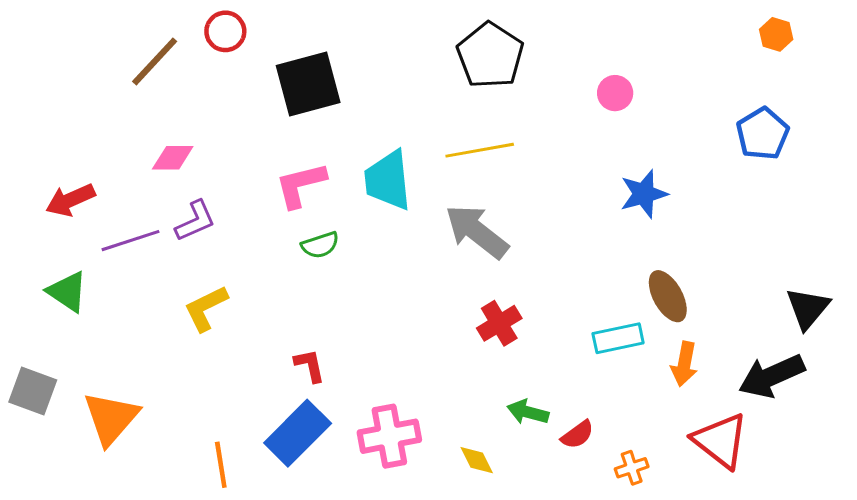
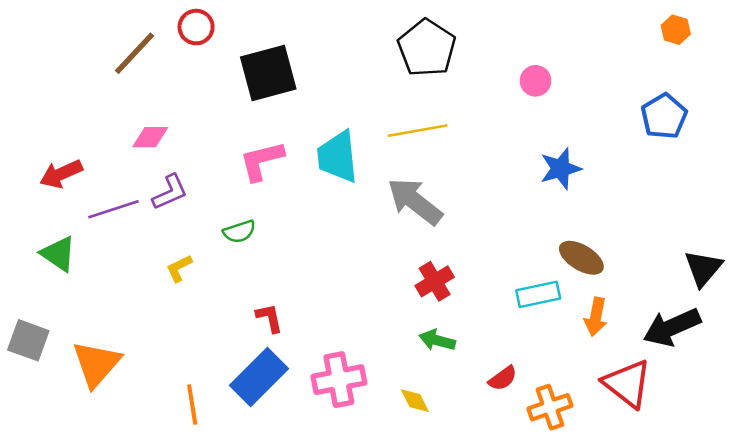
green semicircle: (320, 245) -> (239, 232), moved
brown ellipse: (668, 296) -> (581, 258), turned -30
yellow L-shape: (206, 308) -> (179, 268), size x0.7
green arrow: (528, 412) -> (437, 340), moved
orange cross: (632, 468) -> (550, 407), size x1.5

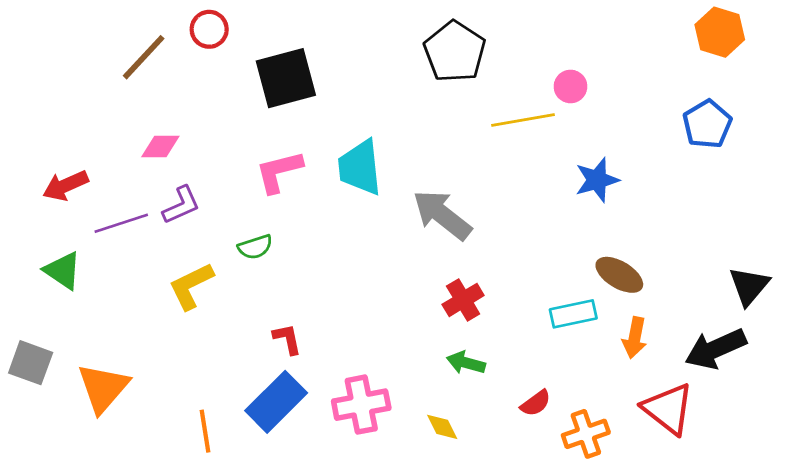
orange hexagon: (676, 30) -> (720, 32), size x1.6
yellow line: (418, 131) -> (523, 120), moved
yellow L-shape: (179, 268) -> (191, 286), size x1.6

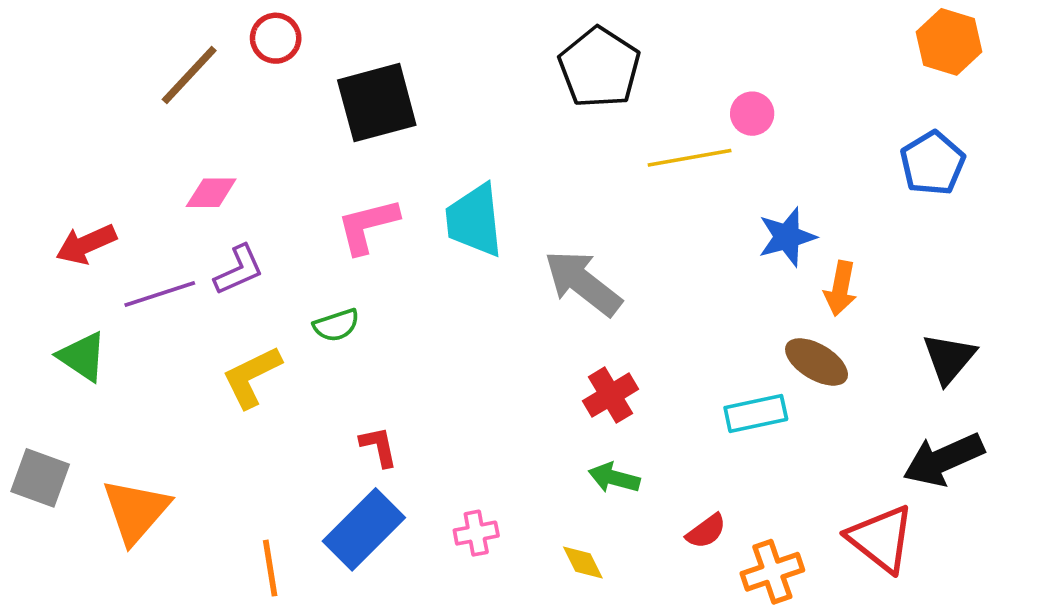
black triangle: (749, 286) -> (949, 358), moved
orange arrow: (635, 338) -> (840, 288), moved
pink cross: (361, 405) -> (476, 533), size x0.6

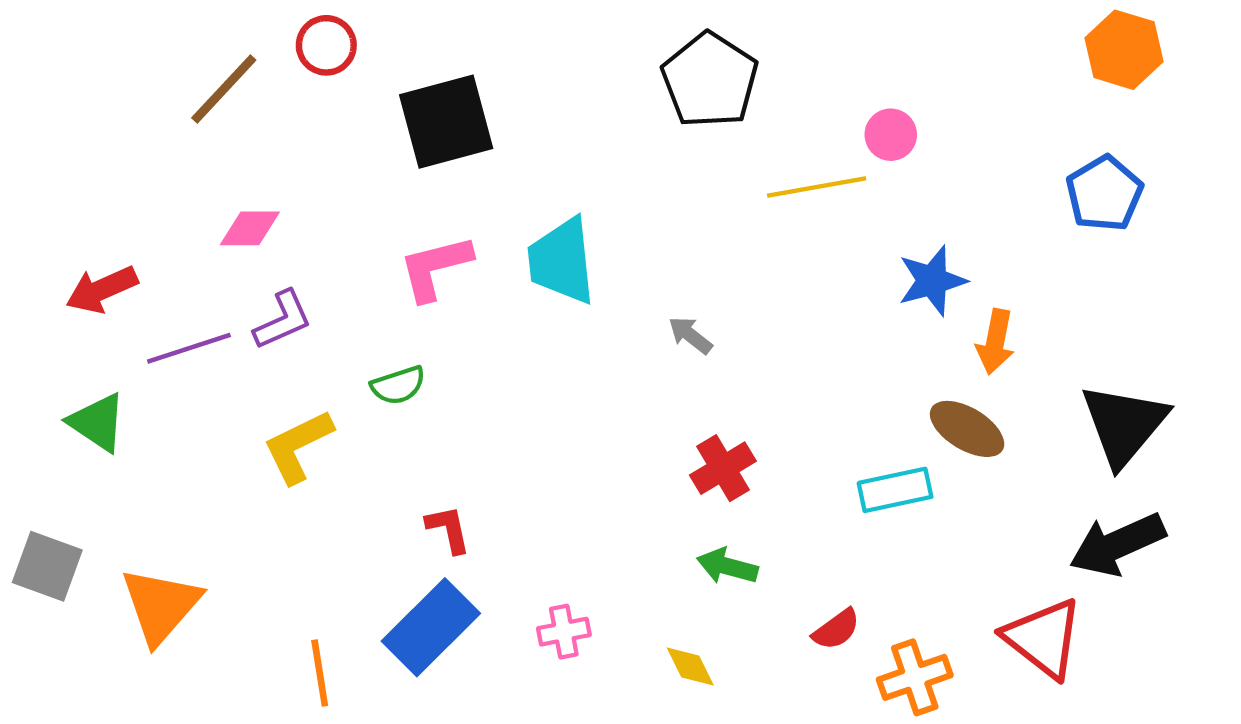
gray arrow: (583, 283) -> (690, 335), size x0.5
black triangle: (949, 358) -> (1124, 425), size x1.4

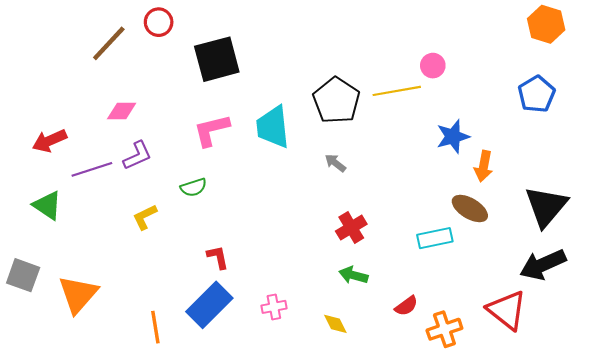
black pentagon: (710, 80) -> (336, 101), moved
yellow L-shape: (298, 446) -> (145, 217), size x0.7

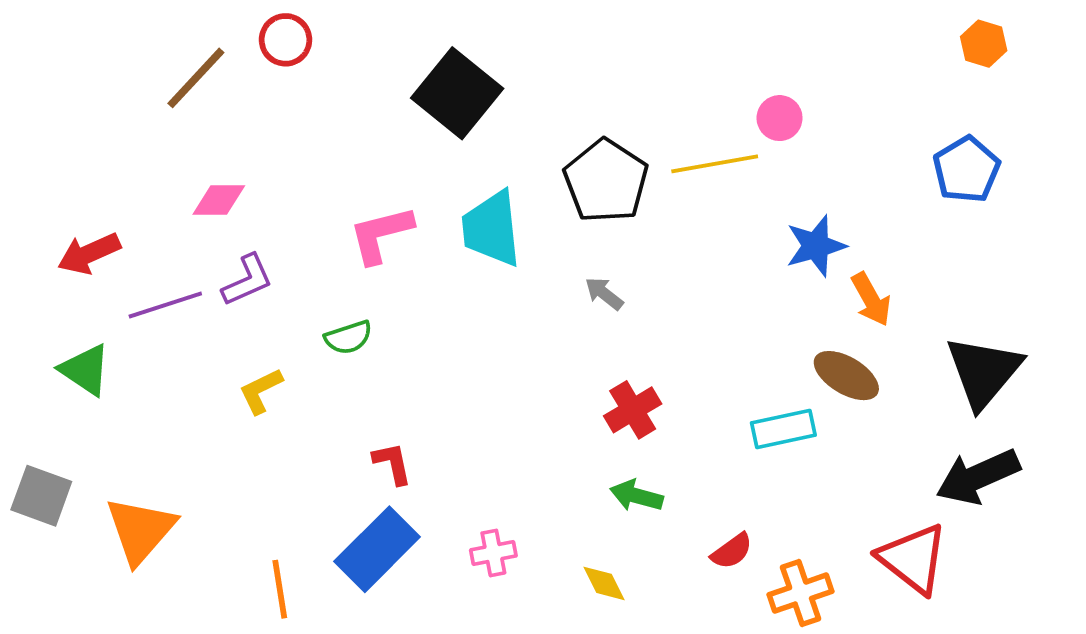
orange hexagon: (546, 24) -> (984, 44), size x0.7
black square: (217, 59) -> (457, 93), moved, turned -36
orange arrow: (484, 166) -> (871, 299), turned -40

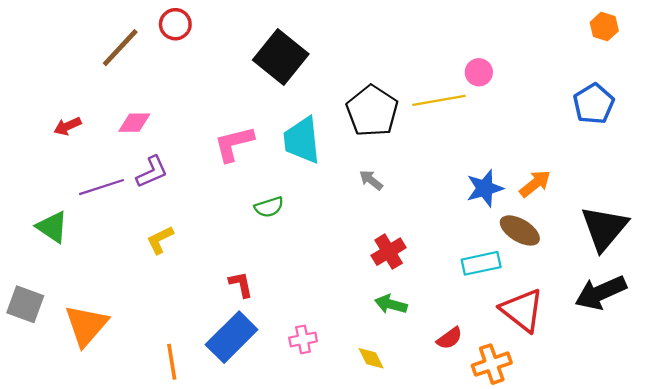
blue star: (816, 246) -> (485, 188), moved
red arrow: (89, 253) -> (67, 126), moved, size x0.7
orange arrow: (871, 299) -> (535, 184), turned -100
green semicircle: (348, 337) -> (269, 207), moved
red triangle: (913, 559) -> (522, 310), moved

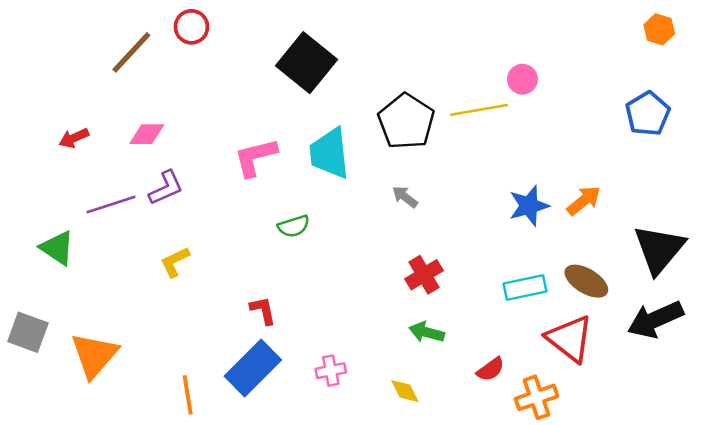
brown ellipse: (520, 230) -> (586, 281), moved

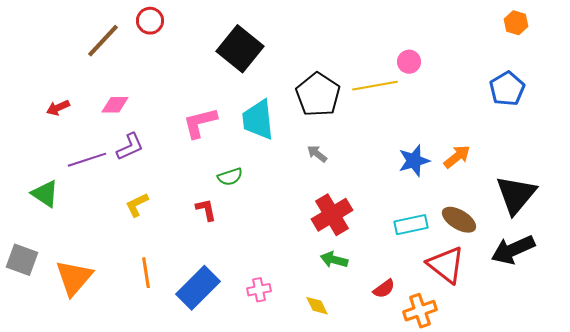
red cross: (424, 275) -> (332, 215), size x1.4
red L-shape: (263, 311) -> (206, 210), moved
orange line: (188, 395) -> (146, 273), moved

